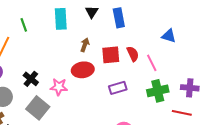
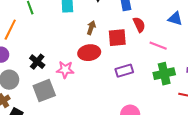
red semicircle: (133, 54) -> (139, 25), moved
pink line: (152, 63) -> (158, 46), turned -42
gray square: (38, 108) -> (44, 91), turned 30

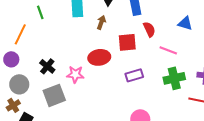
brown arrow: (91, 28) -> (101, 22), moved

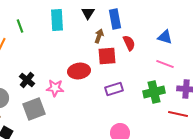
brown arrow: (101, 22) -> (99, 36), moved
pink line: (168, 50) -> (165, 64), moved

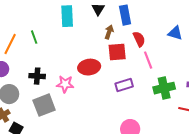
green line: (20, 26) -> (34, 37), moved
pink line: (165, 64) -> (148, 60), moved, turned 48
black cross: (27, 80) -> (37, 76), turned -35

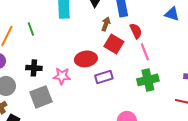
blue triangle: (175, 33) -> (172, 14), moved
red square: (117, 52) -> (114, 44), turned 36
purple rectangle: (124, 85) -> (104, 77), moved
green cross: (164, 88) -> (148, 80), moved

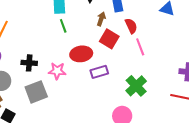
green line: (31, 29) -> (63, 26), moved
green cross: (148, 80) -> (136, 86), moved, turned -30

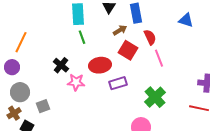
brown arrow: (101, 19) -> (120, 30), turned 40
black cross: (29, 63) -> (61, 65), moved, turned 35
gray square: (36, 92) -> (43, 106), moved, size x0.6

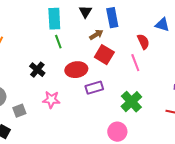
red semicircle: (150, 37) -> (143, 42), moved
pink star: (76, 82) -> (51, 100), moved

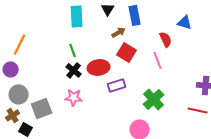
green line: (58, 42) -> (73, 50), moved
black cross: (37, 70) -> (74, 70), moved
gray square: (19, 111) -> (42, 108), size x1.5

